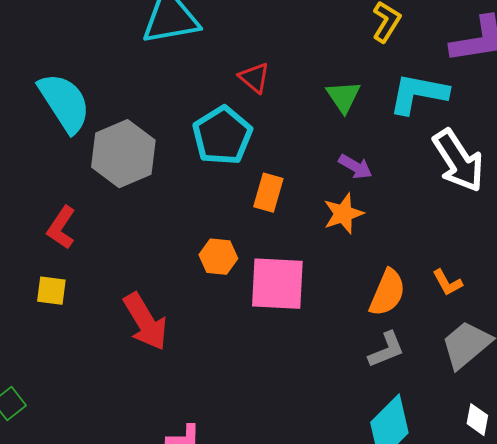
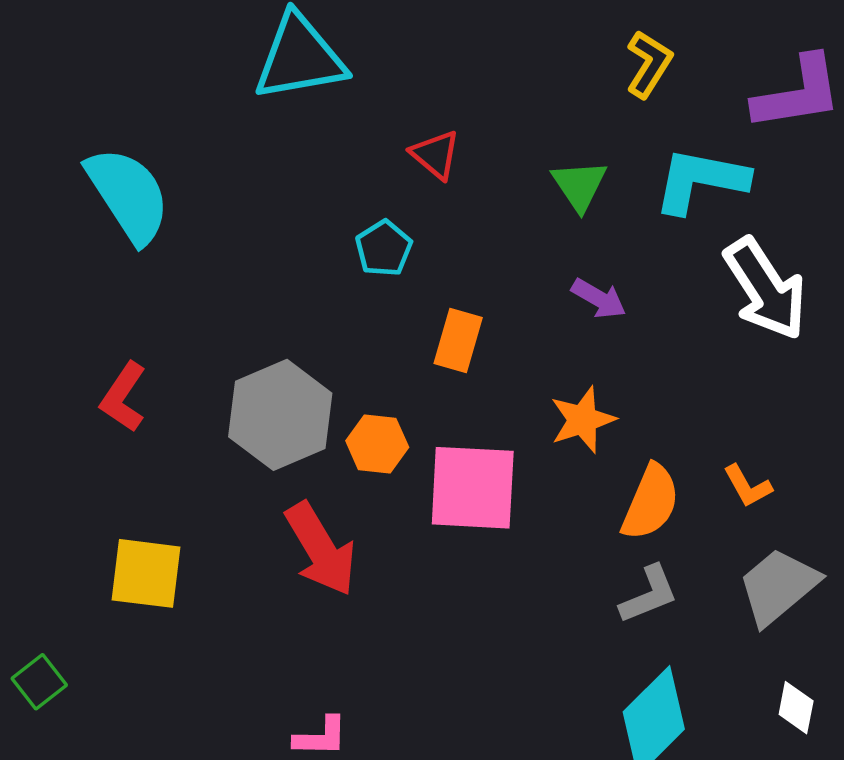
cyan pentagon: (222, 136) -> (384, 248), size x0.6
gray hexagon: (123, 154) -> (280, 415), moved
orange star: (343, 214) -> (583, 420), moved
yellow square: (51, 291) -> (146, 573), moved, size x1.5
red arrow: (145, 322) -> (321, 549), moved

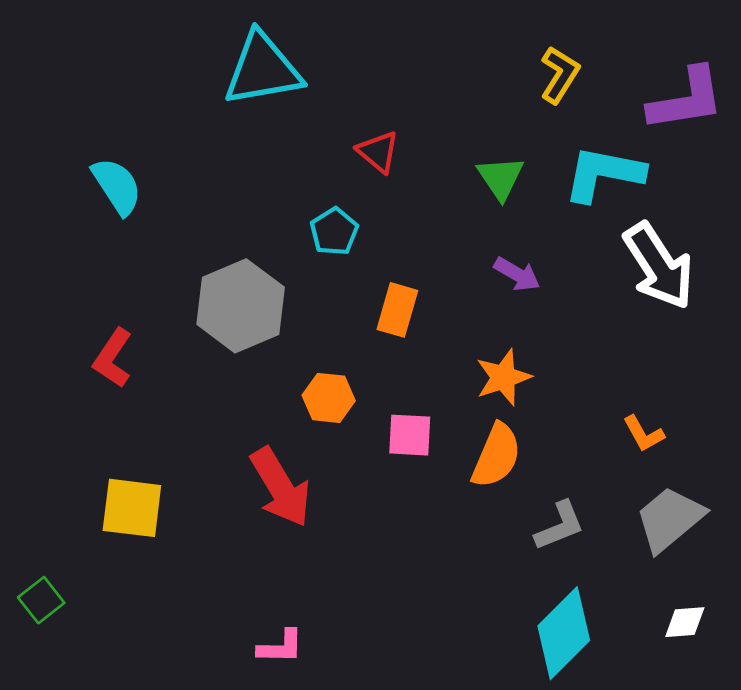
cyan semicircle: (128, 195) -> (117, 186), size x0.7
gray hexagon: (280, 415) -> (241, 306), moved
pink square: (473, 488) -> (410, 435), size x0.6
orange semicircle: (651, 502) -> (496, 456), moved
white diamond: (796, 708) -> (685, 622), turned 75

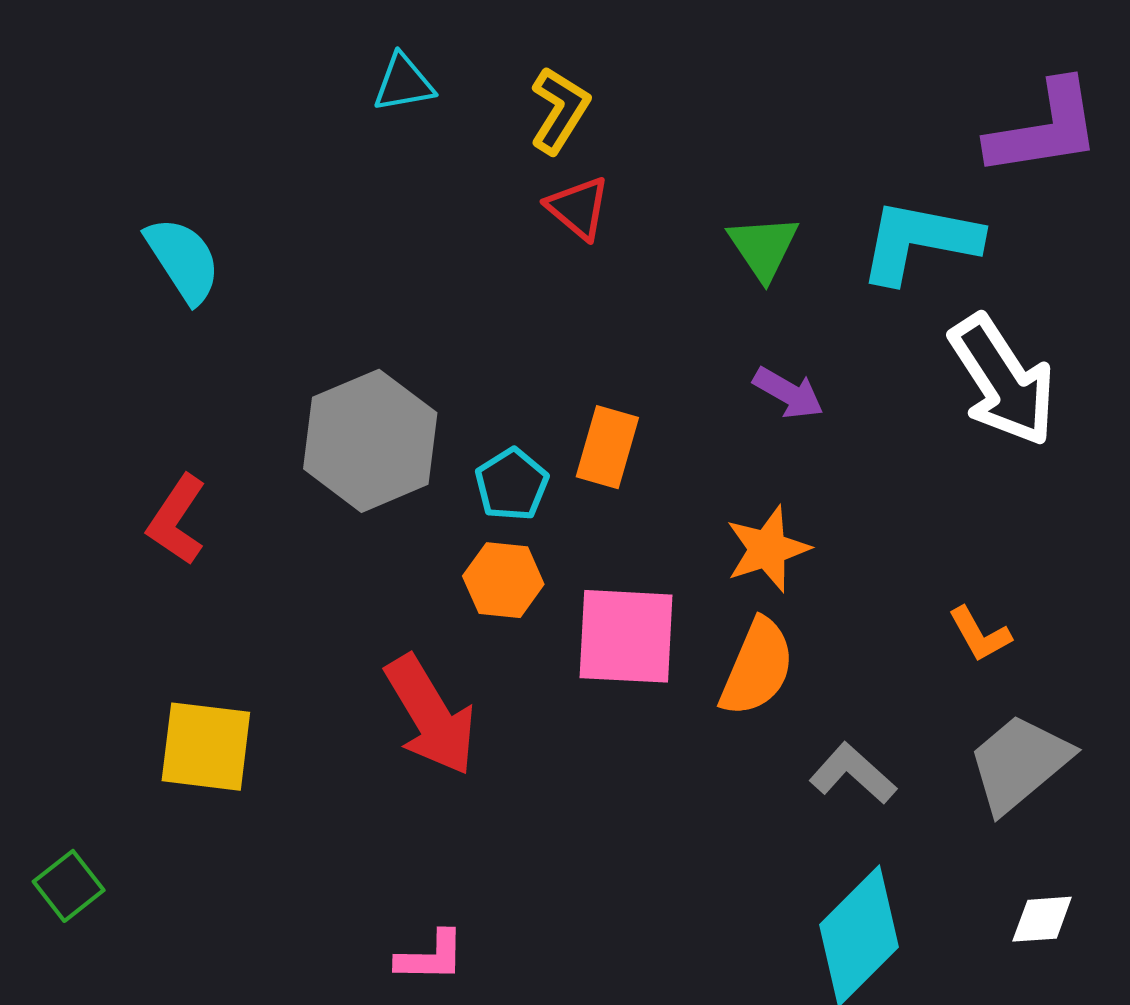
cyan triangle: (263, 69) -> (404, 83), size x0.5
yellow L-shape: (560, 75) -> (560, 110), moved
cyan pentagon: (334, 232) -> (512, 484), moved
pink square: (410, 435) -> (626, 636), size x1.5
gray L-shape: (560, 526) -> (853, 774), turned -116

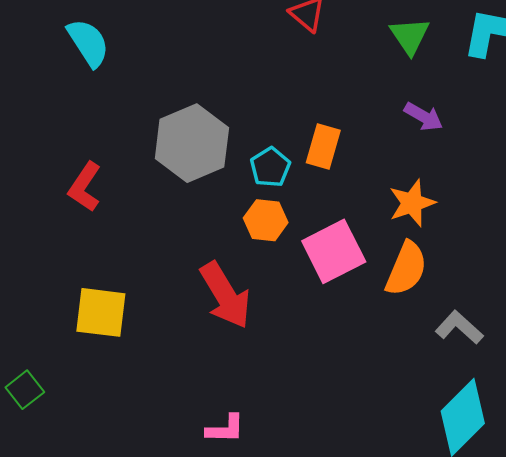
pink square: (626, 636) -> (334, 251), turned -30

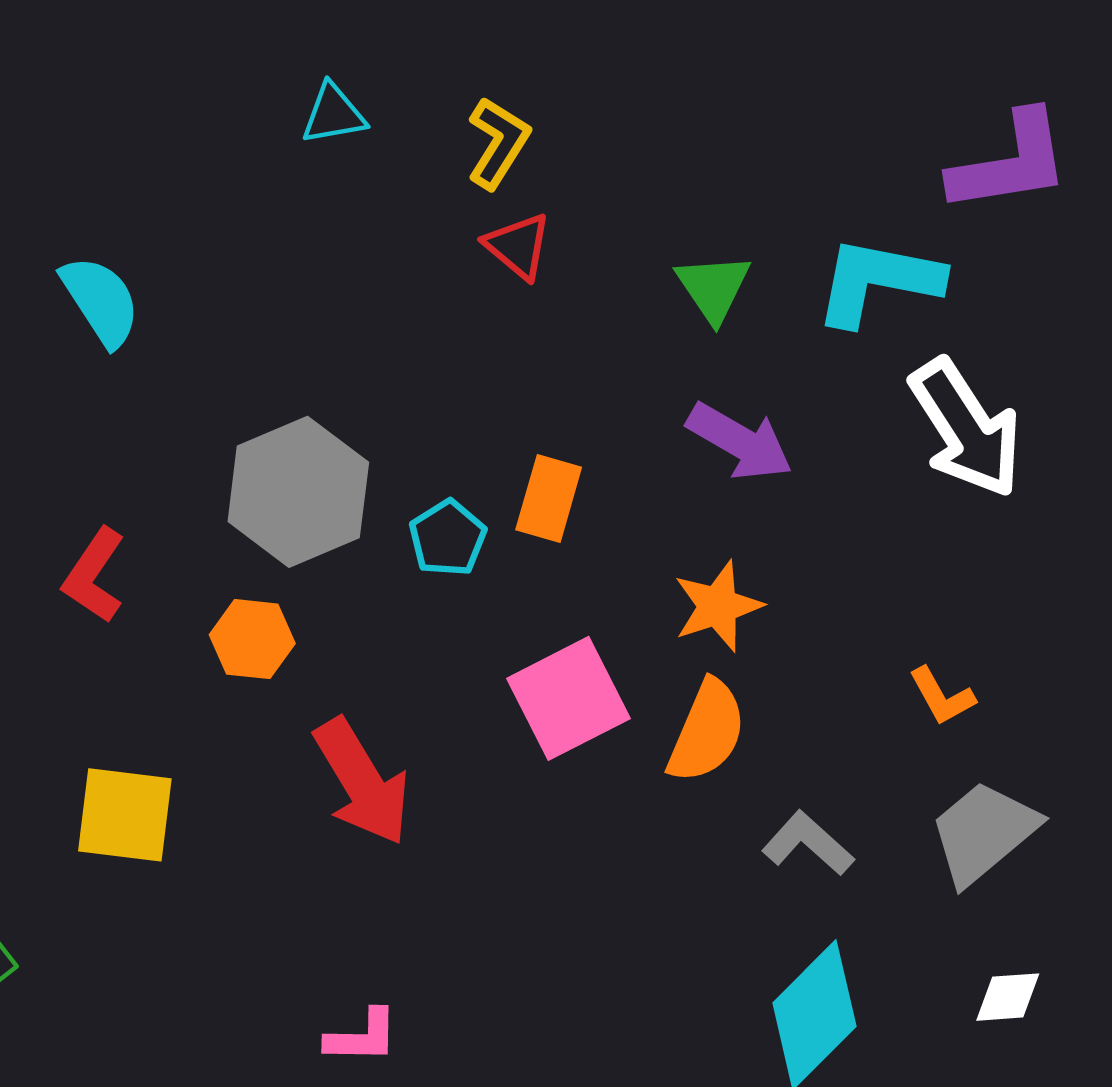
purple arrow: (424, 117) -> (740, 441), size x1.4
orange hexagon: (266, 220) -> (252, 639), moved

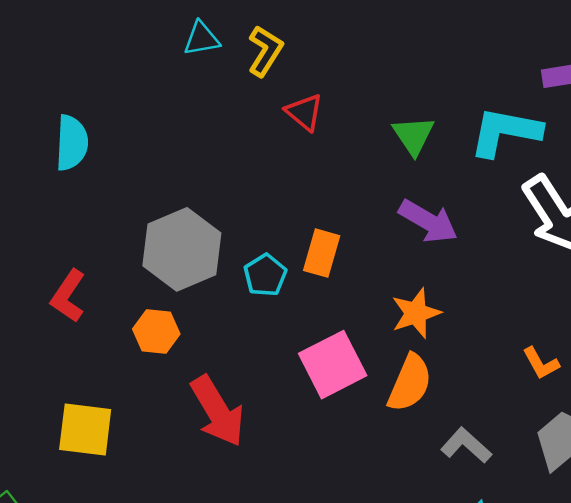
yellow L-shape: (498, 143) -> (265, 51), moved
cyan semicircle: (101, 301) -> (72, 143), turned 36

